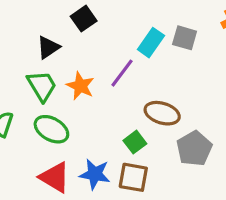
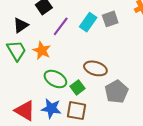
gray square: (185, 38) -> (110, 19), turned -35
purple line: (122, 73) -> (61, 26), moved
green ellipse: (51, 129) -> (55, 79), moved

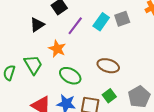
green trapezoid: (16, 51) -> (33, 65), moved
green square: (78, 87) -> (109, 96), moved
gray pentagon: (117, 92) -> (139, 97), moved

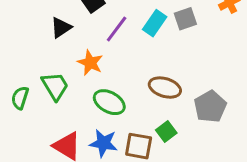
gray pentagon: (139, 97) -> (210, 107), moved

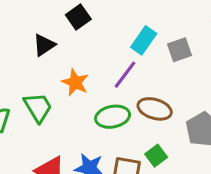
gray square: (185, 19) -> (180, 50), moved
purple line: (117, 29) -> (125, 75), moved
green ellipse: (109, 102) -> (113, 117), moved, turned -40

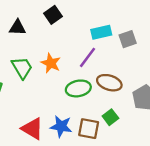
cyan rectangle: (144, 40) -> (101, 32), turned 42
black triangle: (44, 45) -> (17, 28), moved, turned 36
green trapezoid: (38, 107) -> (22, 68), moved

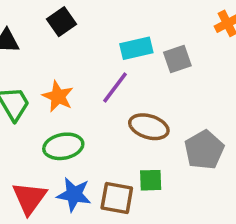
green ellipse: (78, 88) -> (63, 146), moved
green square: (110, 117) -> (151, 180), turned 35
red triangle: (32, 129) -> (29, 198), turned 35

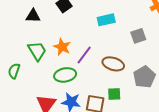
gray square: (177, 59) -> (138, 36), moved
purple line: (115, 88) -> (84, 55), moved

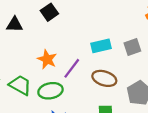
cyan rectangle: (106, 20) -> (101, 46), moved
green trapezoid: (37, 51) -> (20, 85), moved, turned -30

